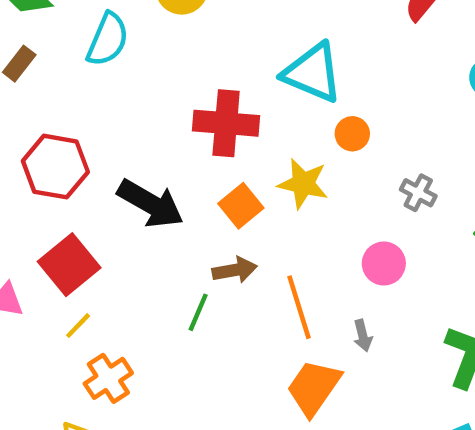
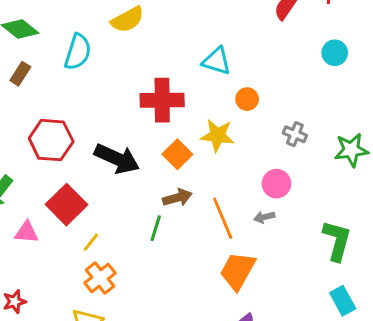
cyan triangle: (313, 73) -> (217, 61), size x0.7
yellow line: (78, 326) -> (91, 242), moved
gray arrow: (363, 335) -> (264, 217), moved, turned 96

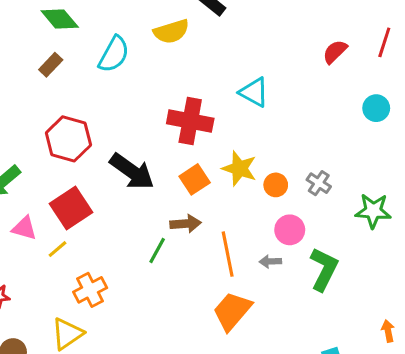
orange circle: (247, 99) -> (276, 185), moved
green L-shape: (337, 240) -> (324, 269), moved
yellow line: (91, 242) -> (57, 249), moved

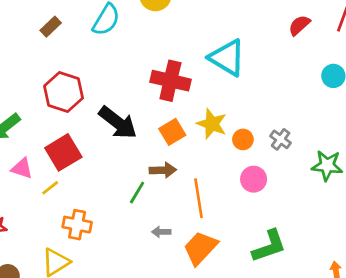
cyan triangle: (254, 92) -> (227, 58), size x1.4
gray arrow: (270, 261) -> (161, 232), moved
green L-shape: (324, 269) -> (269, 246), moved, turned 42
orange cross: (90, 290) -> (77, 225), turned 36

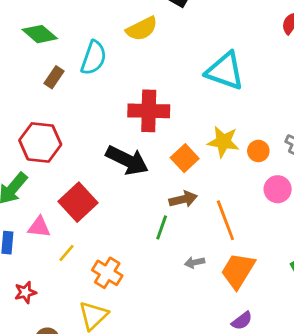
brown rectangle: (51, 27) -> (54, 77), moved
red cross: (170, 81) -> (149, 111), moved
red hexagon: (64, 92) -> (40, 142), moved
yellow line: (50, 188) -> (66, 253), moved
orange cross: (77, 225) -> (107, 273), turned 32

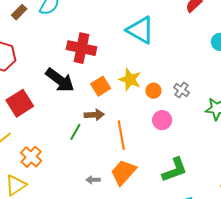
gray arrow: (195, 262) -> (93, 180), moved

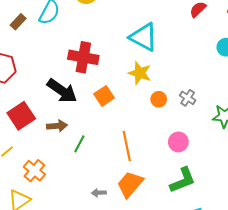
yellow star: (130, 80) -> (140, 73), moved
brown arrow: (94, 115) -> (57, 126), moved
pink circle: (162, 120) -> (178, 142), moved

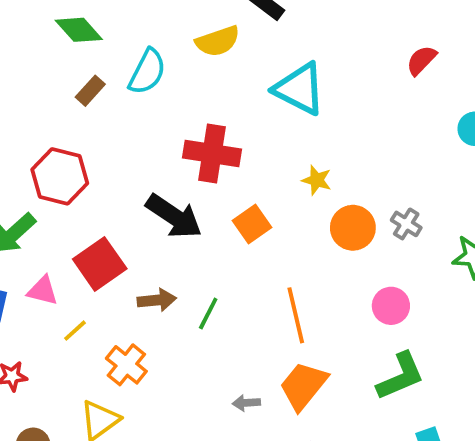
cyan triangle: (144, 37) -> (300, 89), moved
yellow star: (140, 73) -> (317, 180), size x0.7
orange circle: (159, 99) -> (353, 228), size x1.5
brown arrow: (57, 126) -> (157, 300), moved

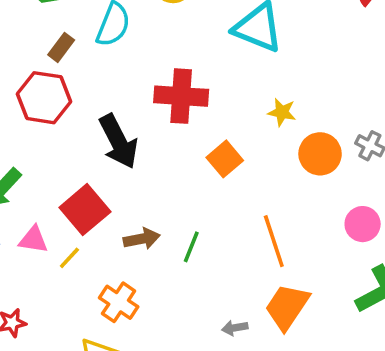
red hexagon: (60, 176) -> (44, 98), moved
black arrow: (174, 216) -> (118, 142), moved, turned 34
yellow line: (75, 331) -> (69, 258), moved

